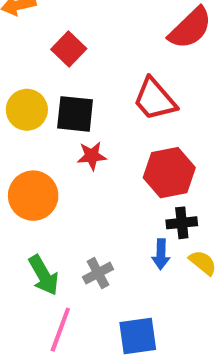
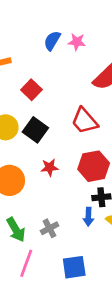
black square: (75, 114) -> (35, 130), turned 30
red star: (92, 156) -> (50, 167), moved

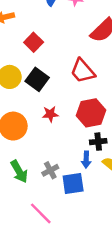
pink line: (26, 263) -> (41, 213), moved, turned -65
blue square: (74, 267) -> (73, 184), moved

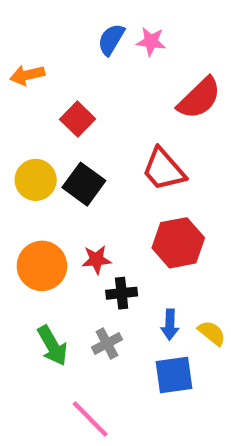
red star: (50, 114) -> (96, 260), moved
black cross: (98, 142) -> (122, 293), moved
blue square: (73, 184) -> (174, 375), moved

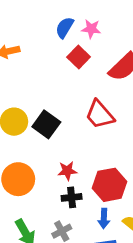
red square: (78, 119) -> (79, 57), moved
red hexagon: (178, 243) -> (109, 185), moved
red star: (96, 260) -> (67, 171), moved

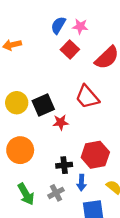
black square: (46, 124) -> (43, 105), turned 30
red star: (67, 171) -> (61, 122), moved
blue arrow: (104, 218) -> (81, 183), moved

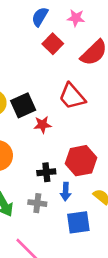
pink star: (80, 26) -> (76, 18), moved
gray cross: (56, 193) -> (37, 203), turned 35

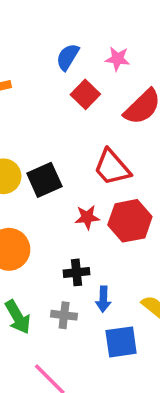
red star: (42, 125) -> (87, 217), moved
red hexagon: (81, 161) -> (130, 221), moved

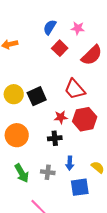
black cross: (77, 272) -> (55, 138), moved

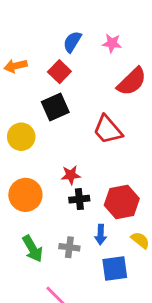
red square: (60, 48) -> (59, 72), moved
black square: (37, 96) -> (55, 107), moved
red star: (61, 117) -> (71, 175), moved
red hexagon: (85, 119) -> (122, 202), moved

